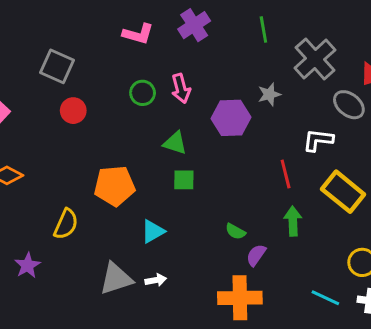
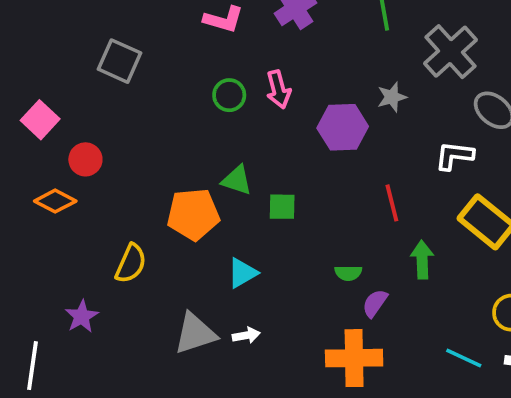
red circle: (73, 111) -> (85, 159), moved
green triangle: (175, 143) -> (237, 180), moved
red line: (286, 174) -> (392, 203), moved
green semicircle: (235, 231) -> (348, 273), turned -30

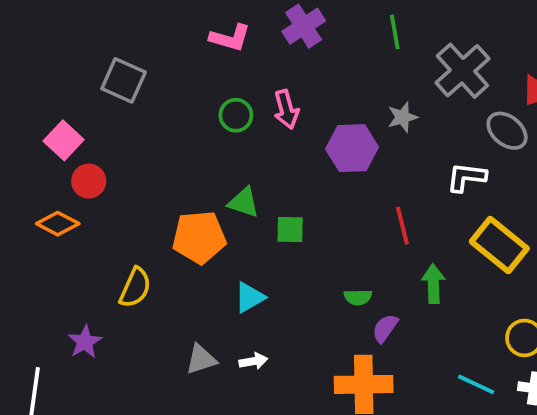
pink square: (40, 120) -> (64, 140), moved
gray triangle: (195, 333) -> (201, 359), size x0.7

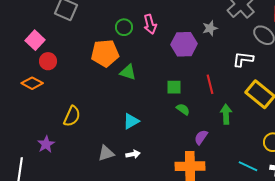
green square: (290, 229) -> (174, 87), moved
orange pentagon: (199, 237) -> (105, 53), moved
green semicircle: (358, 297) -> (183, 109), moved, turned -144

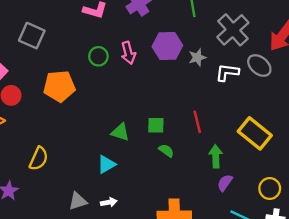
purple hexagon: (184, 44) -> (167, 46), moved
orange pentagon: (105, 53) -> (59, 86), moved
white L-shape: (243, 59) -> (227, 72), moved
green triangle: (128, 72) -> (120, 132), moved
purple semicircle: (201, 137) -> (225, 183), moved

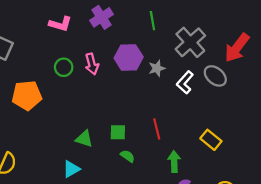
white L-shape: (227, 72) -> (185, 82), turned -55
yellow rectangle: (255, 133) -> (211, 140), size x0.7

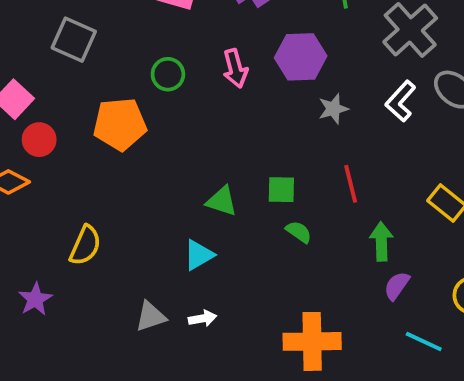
green circle: (64, 67) -> (168, 74), moved
gray star: (157, 68) -> (333, 109), moved

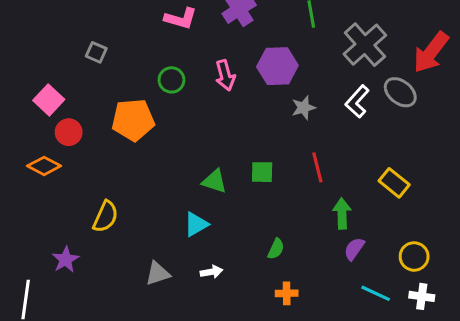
gray square: (74, 40) -> (96, 52), size x0.6
green semicircle: (299, 232) -> (276, 249), moved, turned 80
white arrow: (203, 318) -> (211, 272), moved
orange cross: (312, 341) -> (287, 293), size x0.5

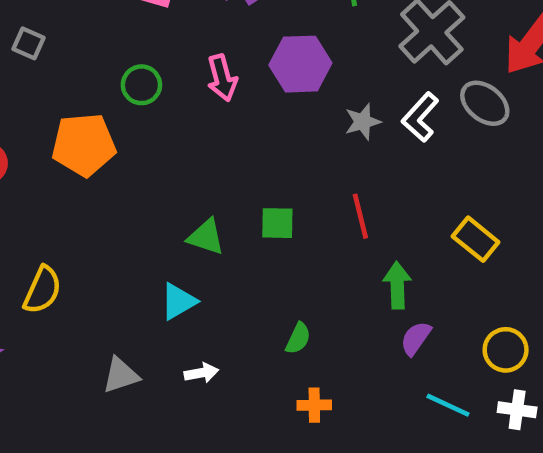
gray star: (304, 108) -> (363, 122), moved

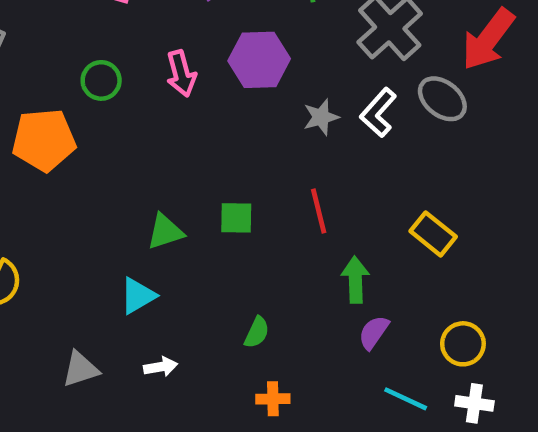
green triangle: (206, 237) -> (165, 232), turned -36

